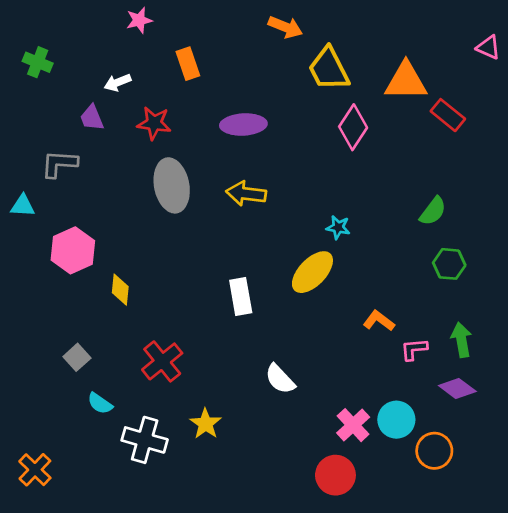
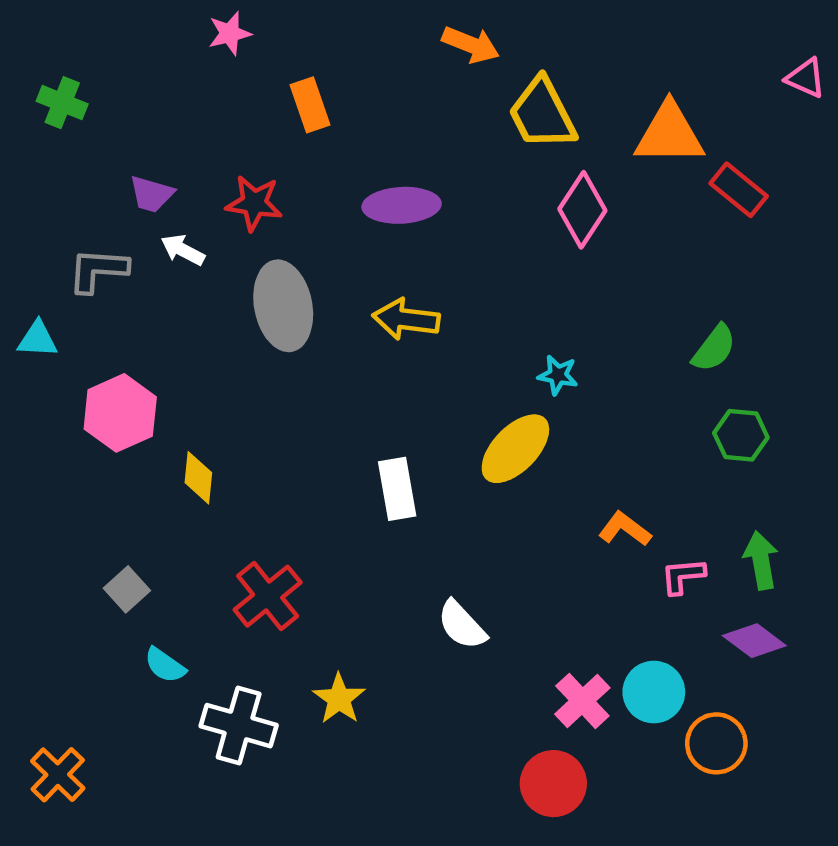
white arrow: (118, 83) -> (183, 250), moved, turned 50
purple trapezoid: (92, 118) -> (151, 194), turned -52

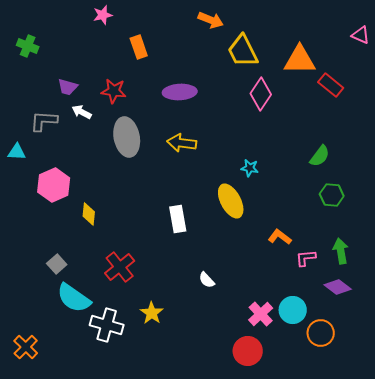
yellow ellipse: (515, 449) -> (231, 201), turned -72
white semicircle: (462, 625) -> (207, 280), size x0.7
cyan semicircle: (165, 665) -> (74, 298), size x1.8

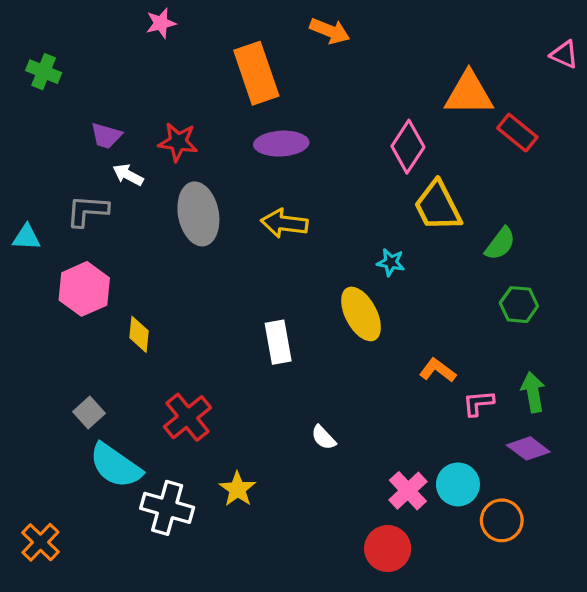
orange rectangle: (139, 47) -> (256, 73), moved, size x1.6
yellow trapezoid: (243, 51) -> (438, 206), moved
gray L-shape: (44, 121) -> (87, 211), moved

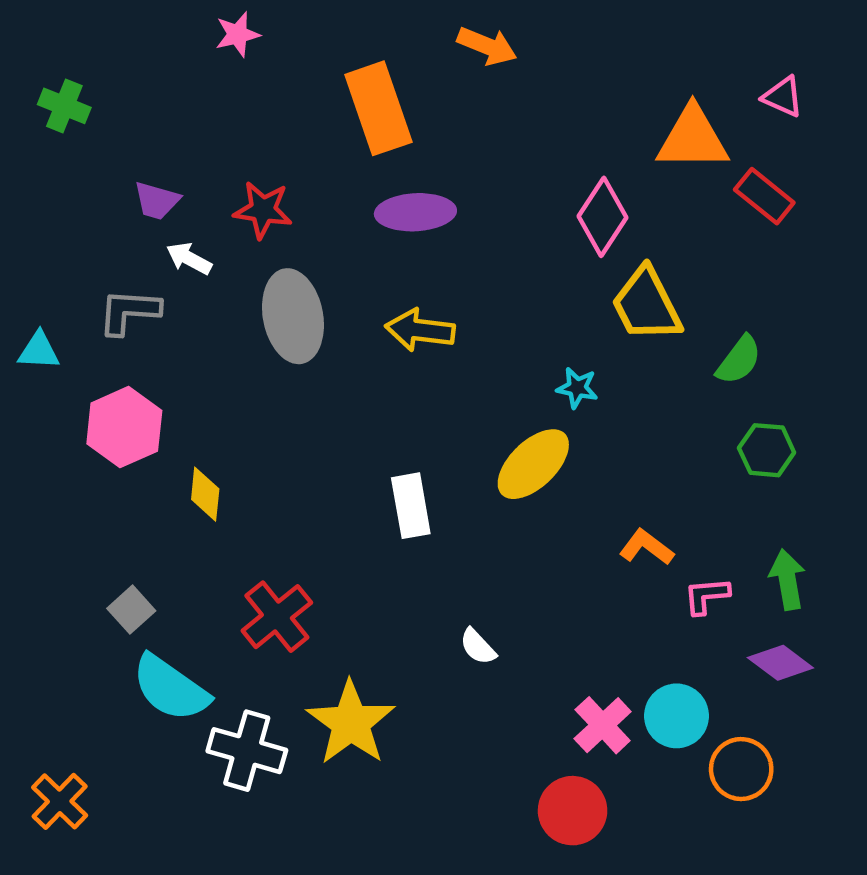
pink triangle: (564, 54) -> (783, 97), moved
yellow ellipse: (361, 314) -> (533, 464), turned 74
yellow star: (237, 489) -> (351, 723), size x1.6

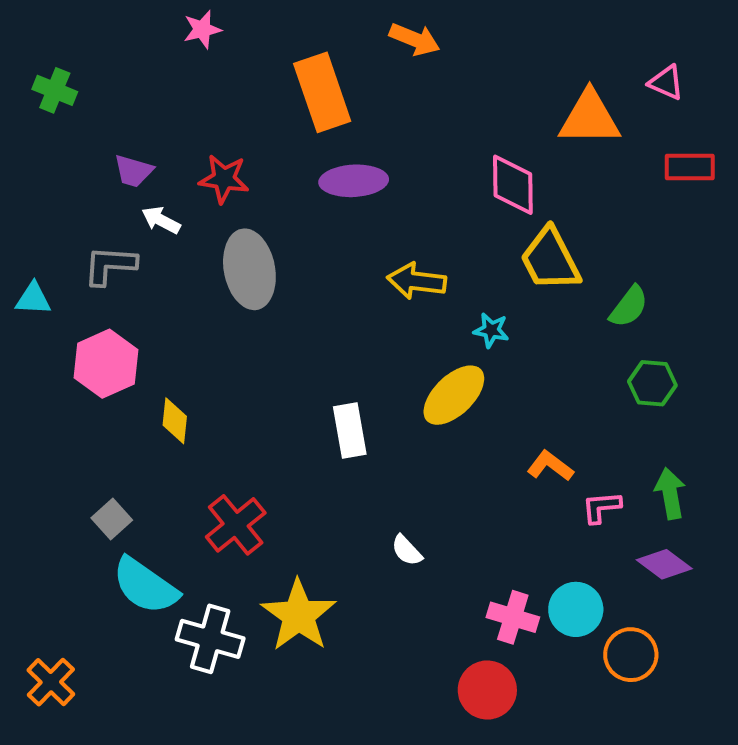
red rectangle: (764, 196) -> (690, 167), moved, turned -39
pink diamond: (603, 217) -> (513, 185), turned -34
yellow arrow: (420, 330) -> (417, 281), moved
pink cross: (603, 725) -> (513, 617), turned -30

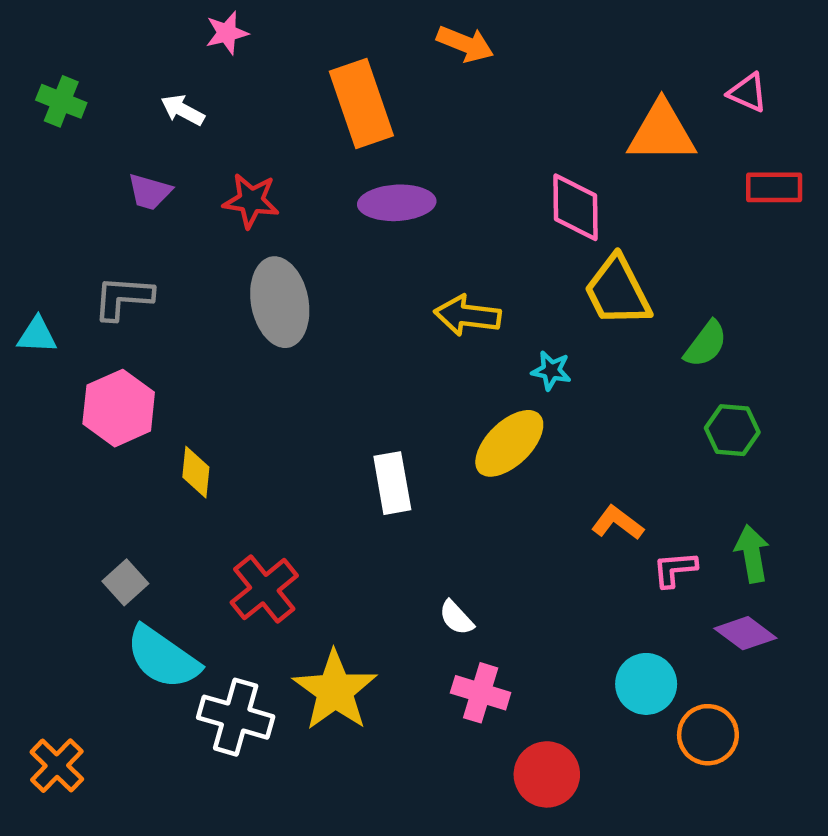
white arrow: (161, 220) -> (183, 110), moved
pink cross: (513, 617) -> (481, 693), moved

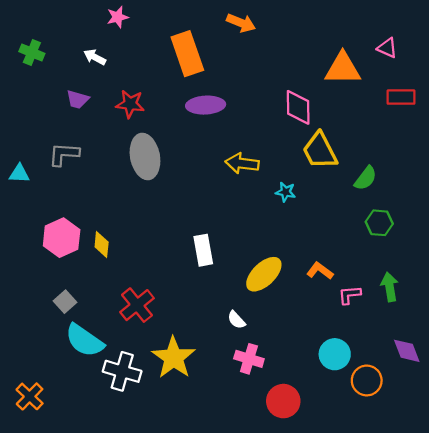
pink hexagon: (119, 408) -> (62, 238), moved
yellow ellipse: (509, 443) -> (264, 274), moved
purple diamond: (745, 633) -> (407, 351), moved, turned 32

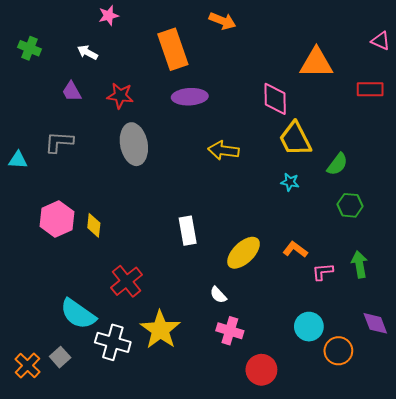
pink triangle: (387, 48) -> (381, 41), moved
purple trapezoid: (78, 99) -> (72, 91), turned 45
cyan star: (286, 192) -> (290, 182), moved
gray square: (65, 302) -> (60, 357), moved

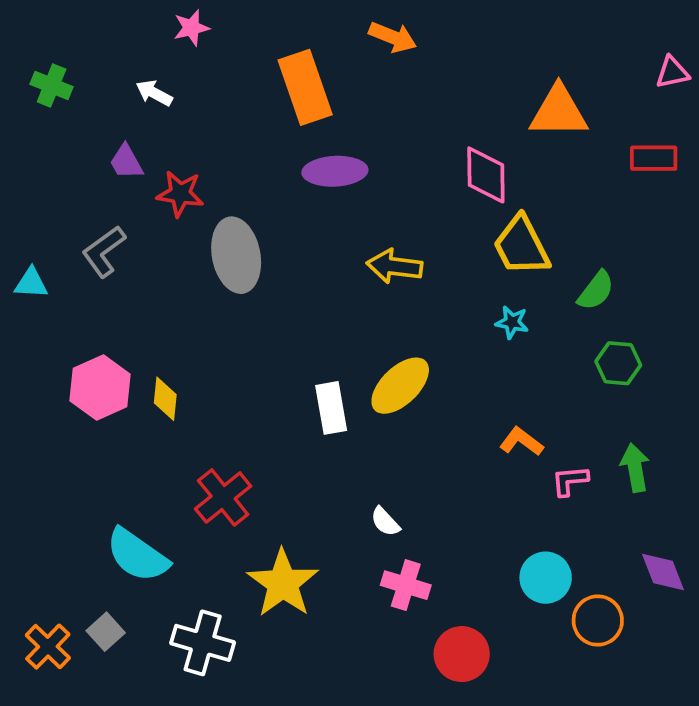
pink triangle: (381, 41) -> (672, 72), turned -36
red star: (120, 96) -> (180, 194), moved
gray L-shape: (59, 142) -> (104, 251), turned -40
yellow ellipse: (244, 253) -> (400, 386), moved
white cross: (113, 342) -> (203, 643), moved

